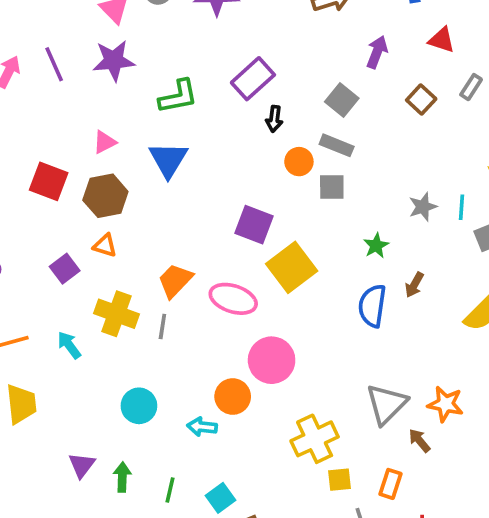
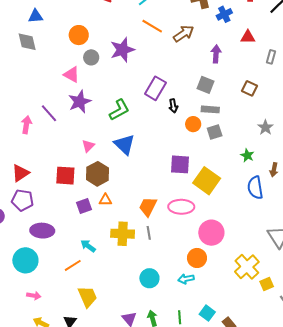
brown square: (421, 100) -> (250, 88), moved
purple square: (65, 269) -> (84, 206), moved, turned 35
cyan arrow: (69, 345) -> (88, 246), moved

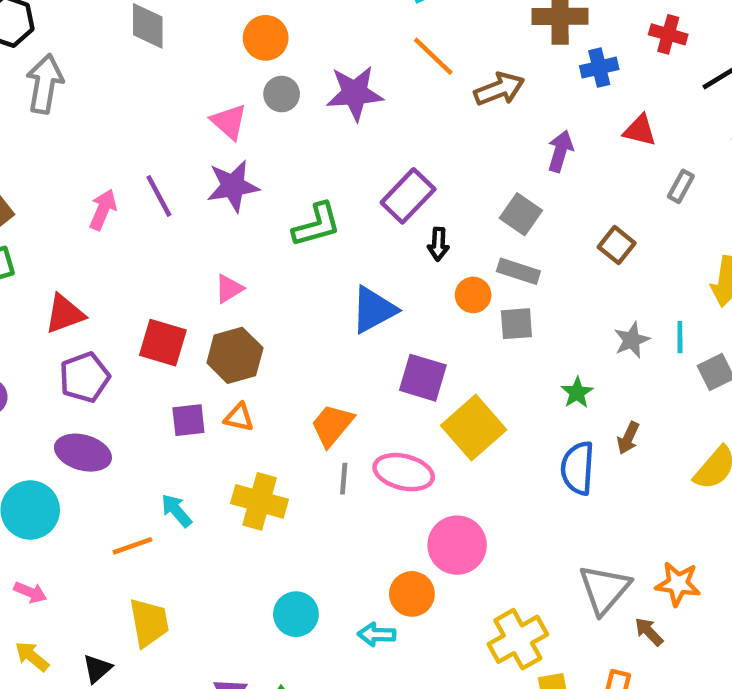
blue triangle: (124, 144) -> (374, 310), moved, turned 35
purple pentagon: (23, 200) -> (85, 377), moved, turned 30
orange trapezoid: (148, 207) -> (332, 425), moved
gray line: (149, 233) -> (344, 479), moved

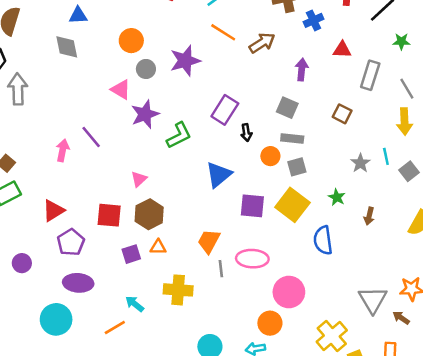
purple star: (233, 186) -> (145, 114), moved
gray rectangle: (681, 186) -> (370, 75), size x1.6
yellow square: (474, 428) -> (292, 205), moved
blue semicircle: (578, 468) -> (323, 240), moved

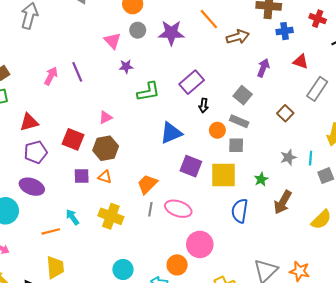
purple star: (145, 114) -> (126, 67), size x0.6
yellow square: (292, 205) -> (223, 175), turned 36
brown arrow: (369, 216) -> (283, 202), size x1.6

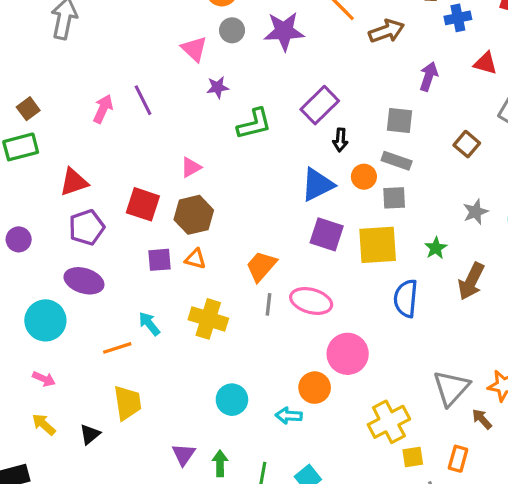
gray square: (243, 95) -> (399, 120), turned -30
blue triangle: (171, 133) -> (317, 185), moved

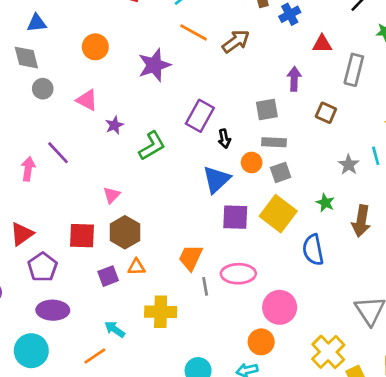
gray circle: (232, 30) -> (43, 89), moved
purple arrow: (429, 76) -> (294, 79), moved
yellow square: (378, 245) -> (278, 214), turned -33

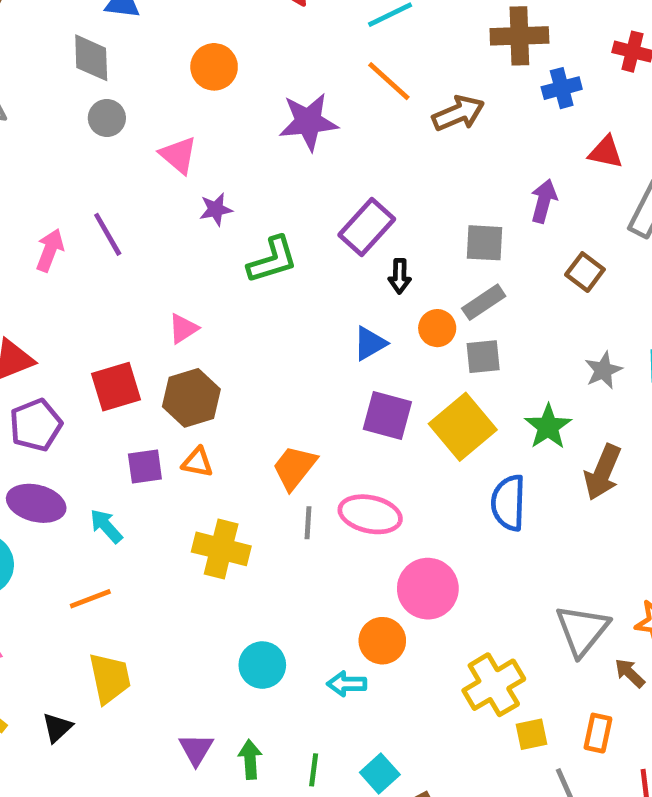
gray rectangle: (274, 142) -> (484, 302), turned -50
blue triangle: (216, 180) -> (370, 343), size x0.7
green star: (325, 203) -> (548, 427), size x1.4
red square: (82, 236) -> (116, 387), turned -32
cyan arrow: (115, 329) -> (106, 526), moved

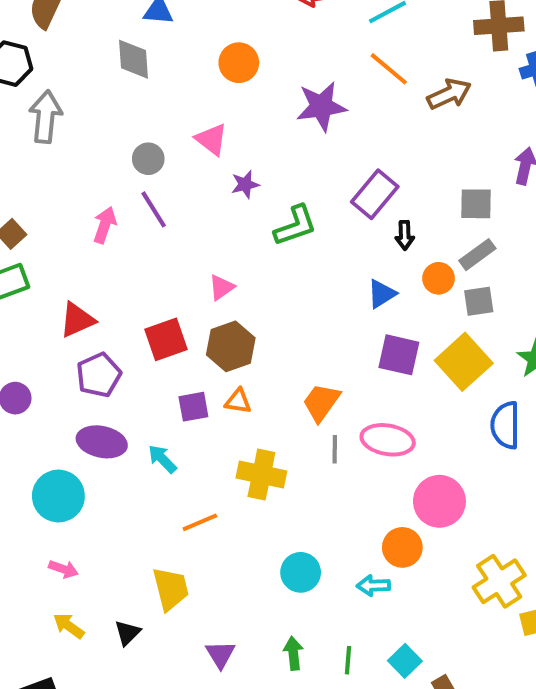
gray circle: (107, 118) -> (148, 159), moved
orange line: (90, 599) -> (200, 522), moved
purple triangle: (196, 749) -> (220, 654), moved

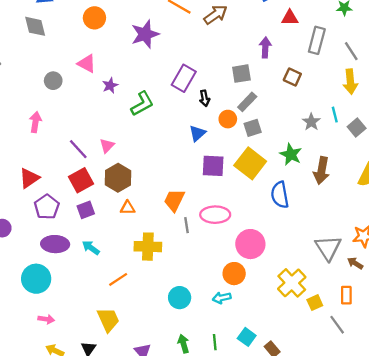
purple line: (154, 209) -> (78, 149), moved
purple square: (193, 407) -> (86, 210), moved

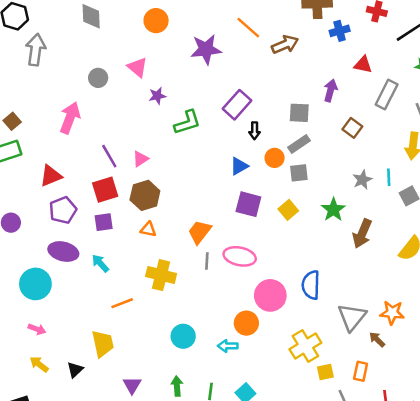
pink arrow: (35, 122) -> (70, 118), size x1.4
yellow square: (250, 163) -> (288, 210), size x0.6
blue semicircle: (280, 195) -> (311, 285), moved

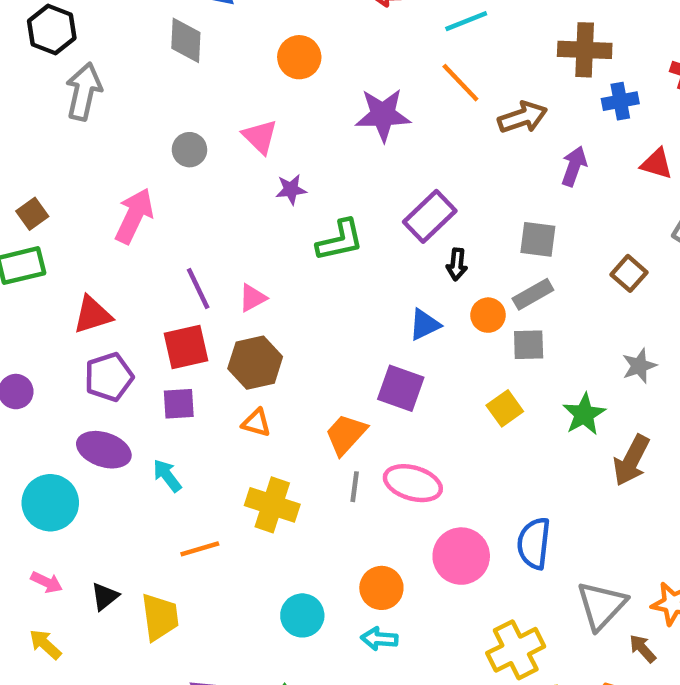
purple arrow: (330, 91) -> (574, 166), moved
purple square: (248, 204) -> (401, 388), moved
orange circle: (246, 323) -> (381, 588), moved
black triangle: (75, 370) -> (105, 596), moved

